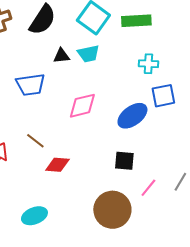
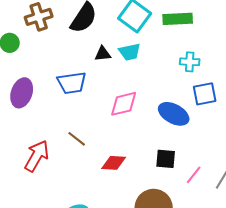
blue ellipse: (132, 116) -> (174, 114), turned 64
red diamond: (57, 165) -> (114, 163), moved
pink line: (148, 188) -> (194, 175), moved

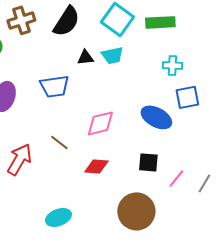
pink diamond: (124, 104) -> (100, 123), moved

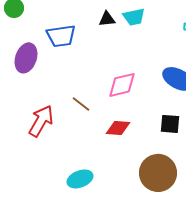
blue trapezoid: (54, 86) -> (61, 36), moved

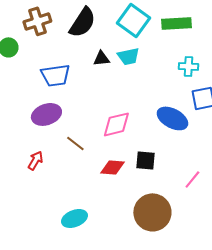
purple ellipse: (26, 58) -> (46, 114), moved, turned 52
red arrow: (41, 121) -> (35, 160), size x0.6
black square: (170, 124) -> (145, 160), moved

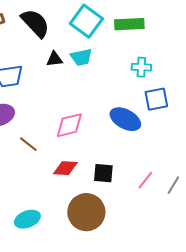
black semicircle: (82, 22) -> (35, 23), turned -76
black square: (145, 160) -> (103, 173), moved
brown circle: (152, 212) -> (86, 212), moved

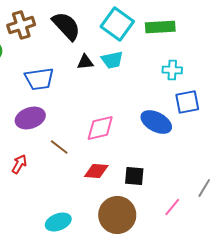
pink line: (145, 180) -> (172, 207), moved

